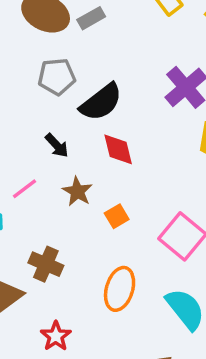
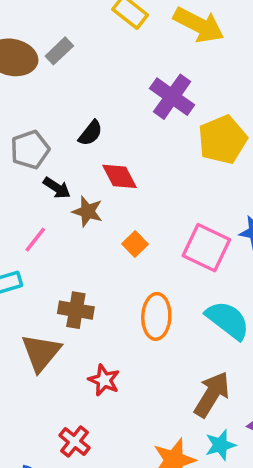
gray pentagon: (57, 77) -> (30, 150), moved
black semicircle: (101, 102) -> (90, 133), size x0.6
brown star: (77, 191) -> (87, 211), moved

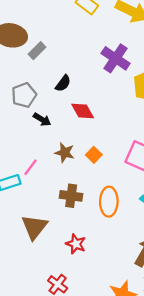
gray rectangle: (59, 51) -> (37, 51), moved
brown star: (87, 211) -> (65, 153), moved
pink line: (35, 240) -> (31, 167), moved
brown cross: (76, 310) -> (71, 196), moved

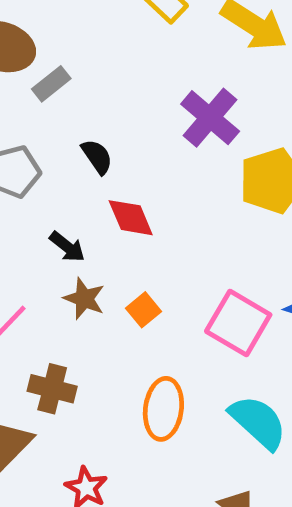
black semicircle: (63, 83) -> (97, 157), turned -78
black arrow: (42, 120) -> (67, 247), moved
brown cross: (71, 196) -> (52, 389), moved

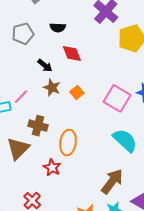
black semicircle: (97, 157) -> (58, 28), turned 126
orange ellipse: (163, 409) -> (68, 143), moved

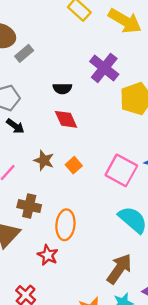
black semicircle: (58, 28) -> (62, 89), moved
black arrow: (45, 66) -> (15, 126), moved

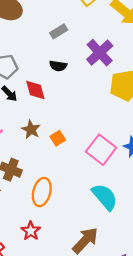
gray rectangle: (24, 53) -> (59, 31), moved
red diamond: (66, 119) -> (35, 90), moved
red star: (48, 255) -> (31, 231), moved

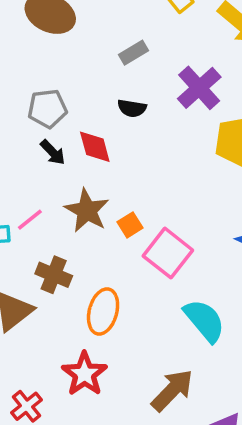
brown star: (31, 130) -> (87, 211), size x1.4
pink square: (101, 150) -> (168, 253), moved
red star: (31, 231) -> (84, 374), size x1.4

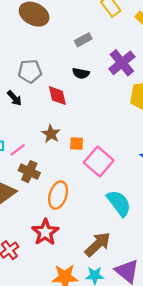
black arrow: (53, 152) -> (14, 98), moved
brown star: (87, 211) -> (51, 134), size x0.7
pink line: (30, 220) -> (18, 150), moved
orange square: (130, 225) -> (77, 144), turned 32

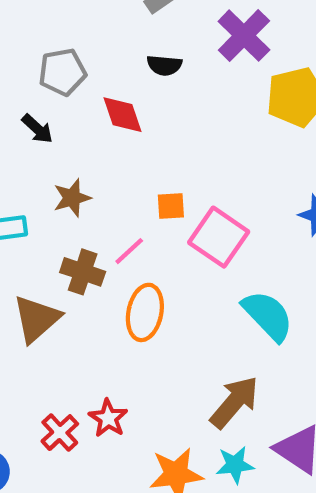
brown star: (51, 134) -> (72, 198), moved, turned 30
pink line: (18, 150) -> (129, 251), moved
red star: (45, 232) -> (108, 418), moved, size x0.7

